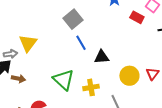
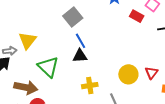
black triangle: (102, 57) -> (80, 56), moved
brown arrow: (19, 79) -> (26, 87), moved, size x1.6
green triangle: (64, 80) -> (48, 67), moved

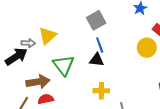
yellow circle: (128, 74) -> (147, 48), moved
brown arrow: (26, 87) -> (38, 82), turned -30

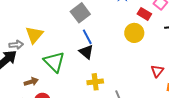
black triangle: (97, 60) -> (86, 52), turned 42
brown arrow: (38, 82) -> (31, 82), size x0.6

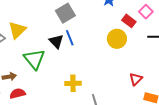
black triangle: (86, 52) -> (56, 41), moved

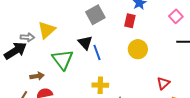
red rectangle: (129, 21) -> (130, 21), moved, turned 64
blue line: (70, 38) -> (97, 52), moved
yellow circle: (117, 39) -> (138, 49), moved

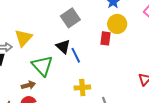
red rectangle: (130, 21) -> (106, 38), moved
yellow circle: (138, 49) -> (117, 24), moved
brown arrow: (37, 76) -> (28, 85), moved

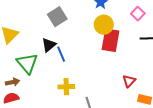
red rectangle: (106, 38) -> (110, 40), moved, size x1.6
black triangle: (63, 47) -> (49, 45), turned 35

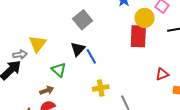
yellow circle: (104, 25) -> (145, 18), moved
green triangle: (27, 63) -> (59, 70), size x0.7
red triangle: (129, 81) -> (162, 74), turned 32

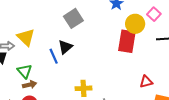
yellow triangle: (38, 44) -> (26, 37), turned -30
blue line: (91, 56) -> (54, 56), moved
green triangle: (59, 70) -> (25, 71), moved

